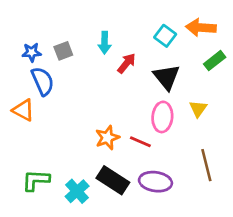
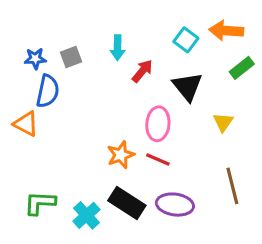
blue semicircle: (43, 81) -> (48, 91), turned 36
pink ellipse: (162, 117) -> (158, 124), moved

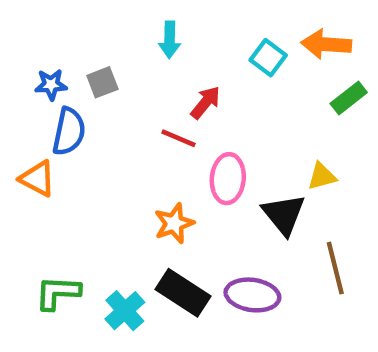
cyan arrow: (118, 48) -> (170, 40), moved
black triangle: (187, 87) -> (284, 214), moved
yellow triangle: (223, 122) -> (322, 176), turned 40
red line: (158, 159) -> (179, 138), moved

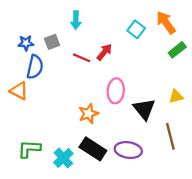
cyan arrow: (170, 40) -> (76, 20), moved
orange arrow: (326, 44) -> (166, 23), turned 50
red line: (179, 138) -> (82, 58), moved
yellow triangle: (322, 176) -> (176, 97), moved

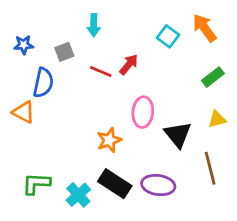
blue star: (26, 43) -> (24, 45), moved
green rectangle: (177, 50) -> (213, 77), moved

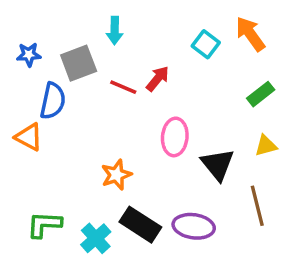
gray square: (64, 52) -> (79, 63), size x1.5
orange star: (109, 140) -> (116, 175), moved

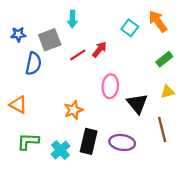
red line: (123, 87) -> (78, 55), turned -56
orange triangle: (29, 137) -> (18, 105), moved
black rectangle: (140, 225) -> (89, 141), turned 70

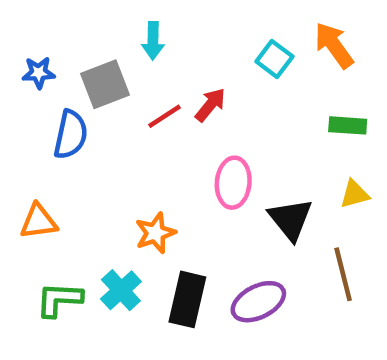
green rectangle: (164, 59) -> (348, 125), turned 42
orange triangle: (18, 105) -> (39, 222), turned -36
purple ellipse: (122, 142) -> (258, 302), turned -35
cyan cross: (60, 150) -> (121, 290), moved

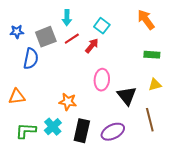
cyan square: (274, 59) -> (102, 26), moved
red line: (164, 116) -> (72, 39), moved
orange star: (155, 233) -> (68, 102), turned 30

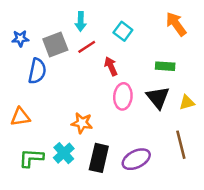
red arrow: (92, 46) -> (111, 66), moved, turned -63
green rectangle: (152, 55) -> (165, 66), moved
black triangle: (127, 96) -> (158, 98), moved

